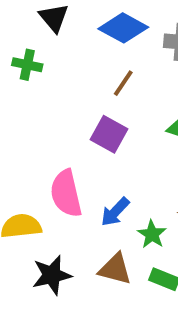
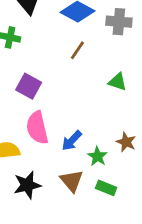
purple square: (109, 134) -> (29, 86), moved
brown triangle: (115, 269) -> (72, 181), turned 35

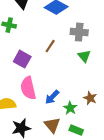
gray cross: (119, 22) -> (79, 32), moved
brown line: (77, 50) -> (50, 46), moved
green triangle: (118, 82) -> (84, 56), turned 32

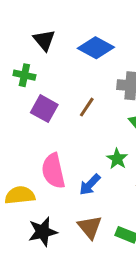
purple square: (22, 59) -> (44, 109), moved
green star: (70, 108) -> (117, 159), moved

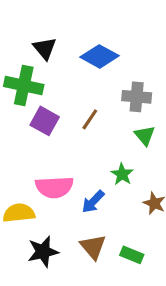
green cross: (24, 75) -> (24, 85), size x1.6
pink semicircle: (53, 171) -> (54, 187), turned -80

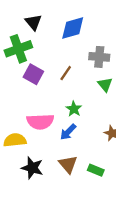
blue diamond: (100, 56) -> (73, 28), turned -44
green cross: (24, 85) -> (18, 49), turned -32
green star: (122, 174) -> (74, 109), moved
black star: (43, 252) -> (32, 168), turned 30

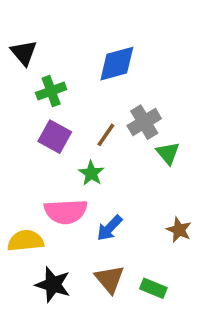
black triangle: (33, 22) -> (24, 53), moved
green cross: (18, 49) -> (51, 91), moved, size x0.7
gray cross: (99, 57) -> (144, 122), moved, turned -36
green star: (74, 109) -> (91, 173), moved

